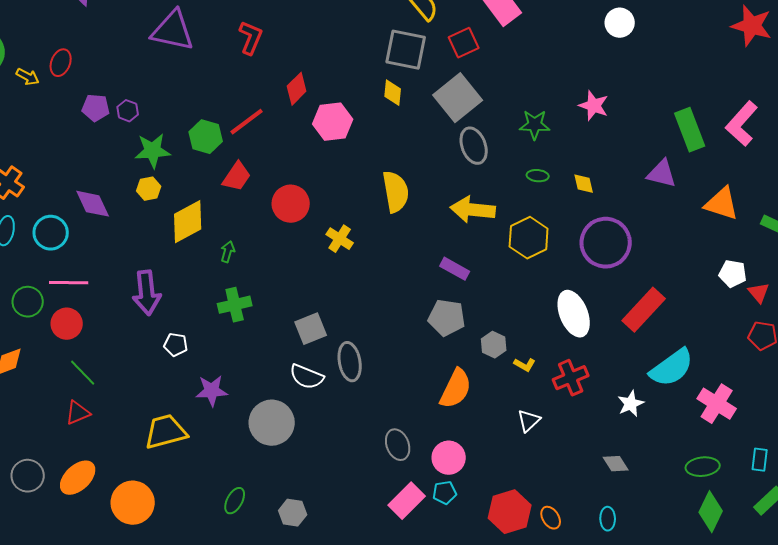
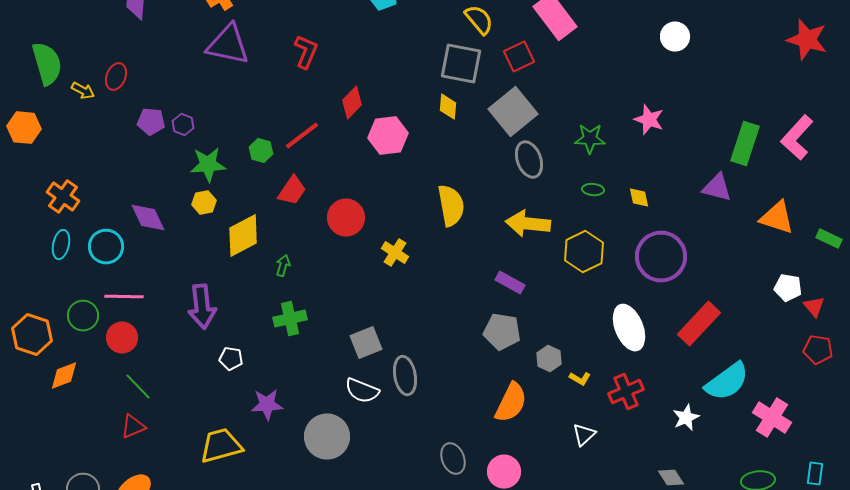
green rectangle: (690, 130) -> (745, 144), turned 39
green hexagon: (206, 137) -> (261, 151), size x0.7

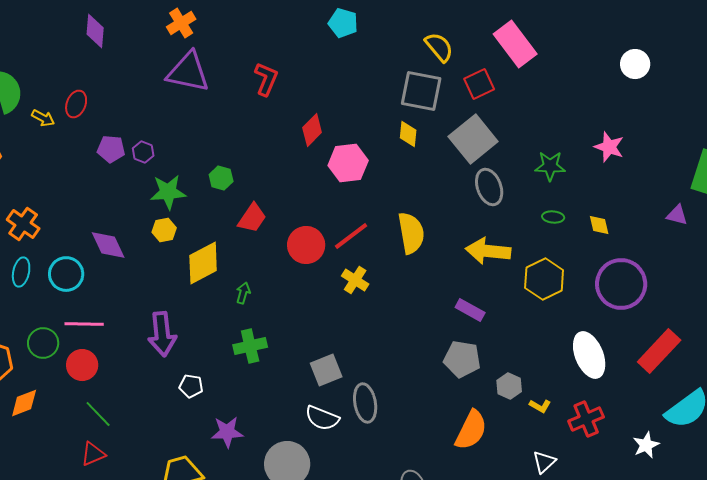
red line: (302, 136) -> (351, 236), moved
purple triangle: (717, 188) -> (677, 215), size x0.7

